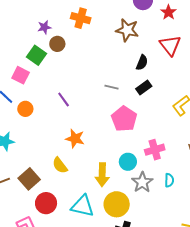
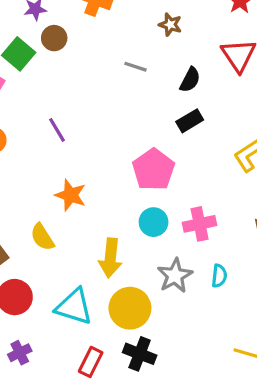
brown star: (127, 30) -> (170, 25), size x0.6
gray line: (111, 87) -> (135, 67), moved
cyan circle: (128, 162) -> (154, 222), moved

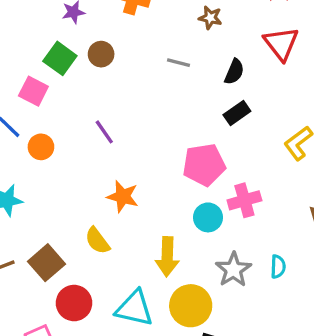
brown circle: (54, 38) -> (101, 54), moved
pink pentagon: (153, 170) -> (204, 165), turned 30
pink cross: (200, 224) -> (244, 200), moved

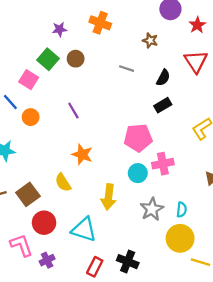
yellow circle: (191, 306) -> (180, 238), moved

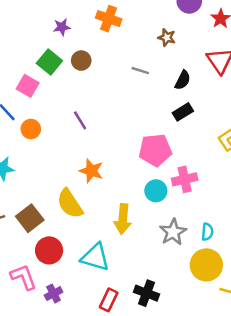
yellow semicircle: (63, 183) -> (70, 204), size x1.4

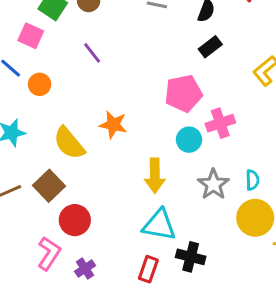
purple line: (80, 120) -> (92, 53), moved
yellow semicircle: (70, 204) -> (69, 143), moved
cyan triangle: (95, 257) -> (159, 225), moved
pink L-shape: (24, 277) -> (49, 253), turned 60

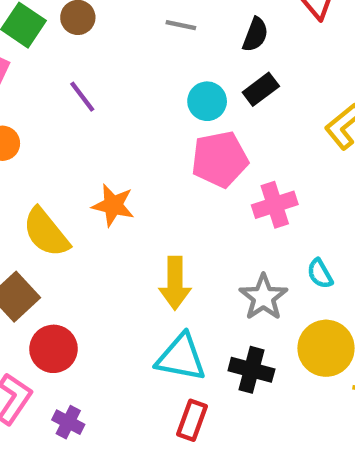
cyan circle: (189, 140) -> (207, 101), moved
cyan semicircle: (252, 180) -> (320, 274), moved, turned 150
black cross: (191, 257) -> (251, 370), moved
purple cross: (85, 268) -> (68, 422), turned -30
red rectangle: (148, 269) -> (192, 420), moved

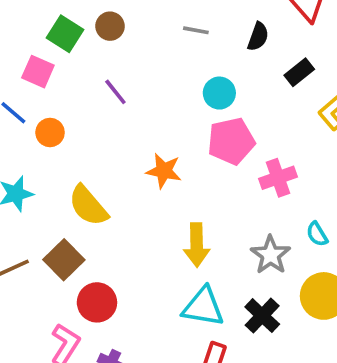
black rectangle: (261, 89) -> (299, 72), moved
orange star: (113, 205) -> (164, 171), moved
black cross: (251, 370) -> (262, 316), turned 30

